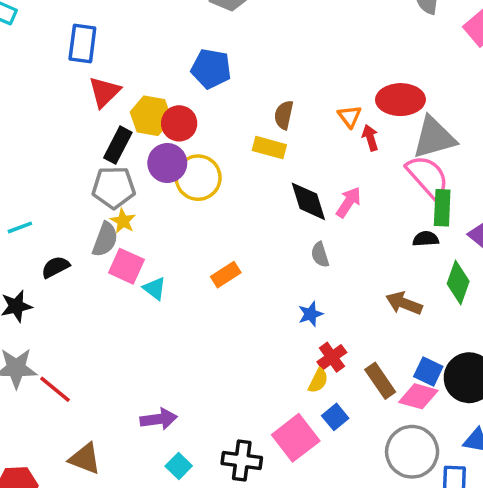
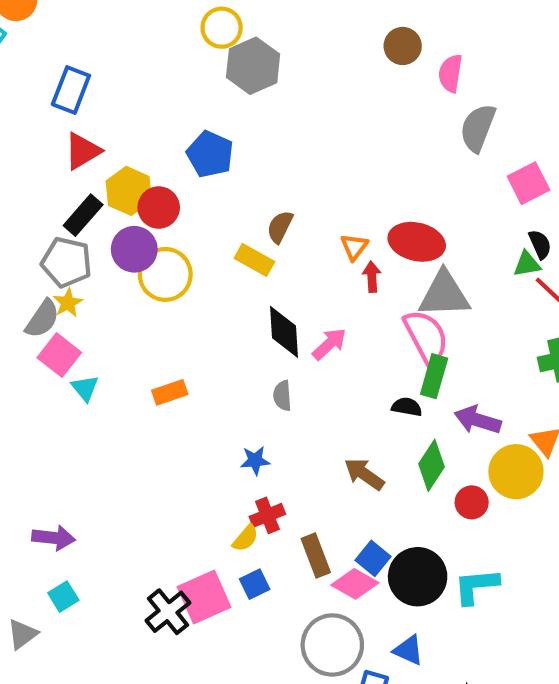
black cross: (242, 461) -> (168, 612), moved, turned 30

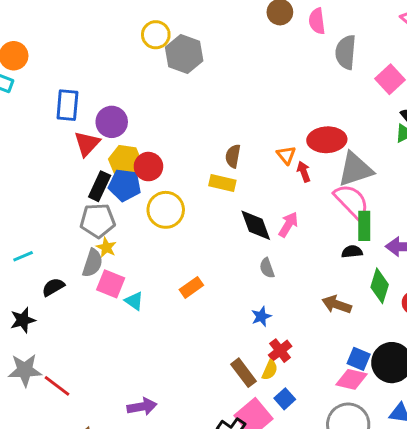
blue pentagon: (210, 154) -> (125, 185), moved
purple circle: (134, 249) -> (112, 122), moved
brown rectangle: (316, 555) -> (243, 373), moved

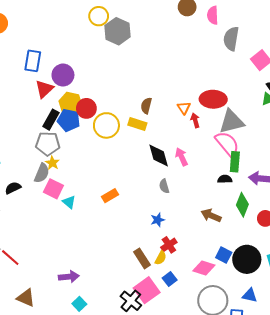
yellow circle: (166, 210) -> (106, 125), moved
pink arrow: (288, 225) -> (182, 157), turned -60
pink diamond: (351, 379) -> (204, 268), moved

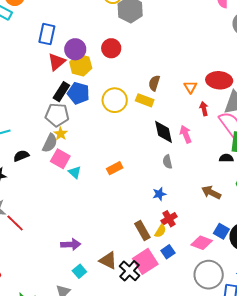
yellow hexagon: (70, 103) -> (81, 65), moved
red circle: (86, 108) -> (111, 48), moved
red arrow: (195, 120) -> (204, 109), moved
brown triangle: (26, 298) -> (108, 260), moved

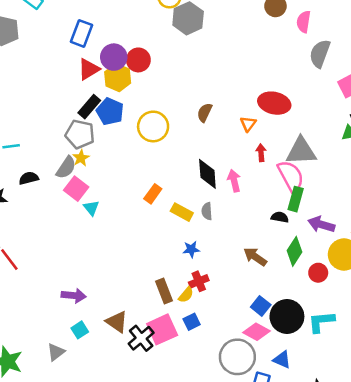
red circle: (111, 48) -> (138, 60), moved
red ellipse: (219, 80) -> (274, 103), moved
yellow rectangle: (145, 100) -> (182, 212), moved
orange rectangle: (115, 168) -> (153, 194), moved, turned -35
pink diamond: (202, 243) -> (257, 332), moved

